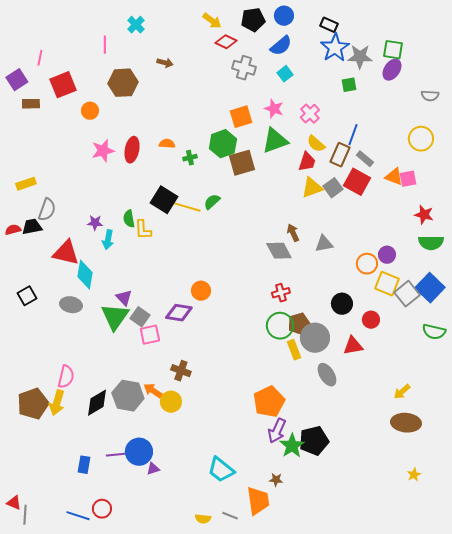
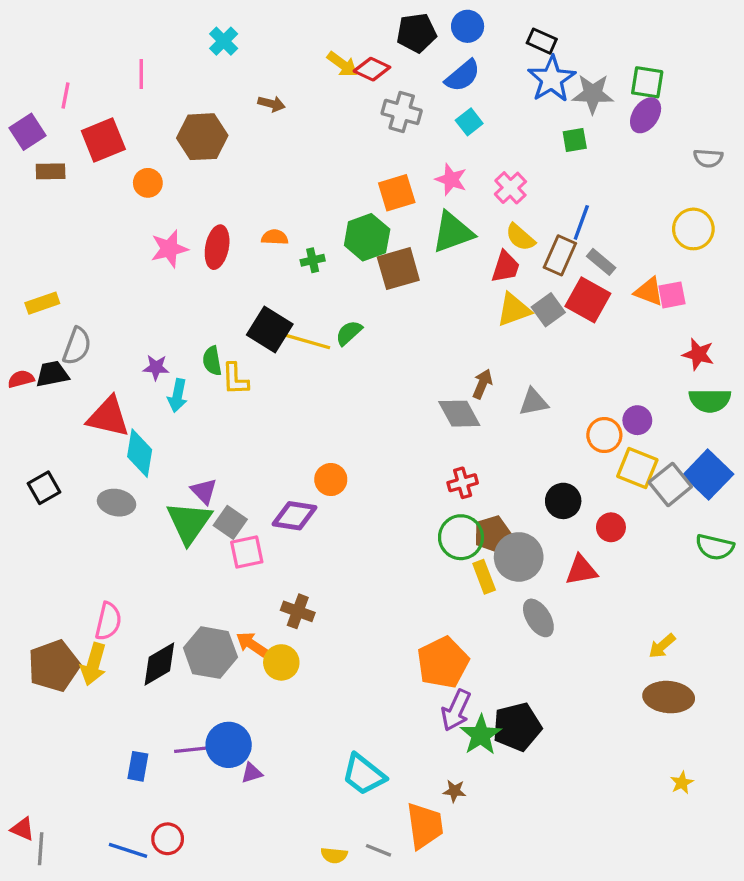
yellow arrow: (212, 21) -> (342, 64), moved
pink line: (105, 45) -> (141, 74), moved
brown arrow: (293, 233) -> (482, 384), turned 48

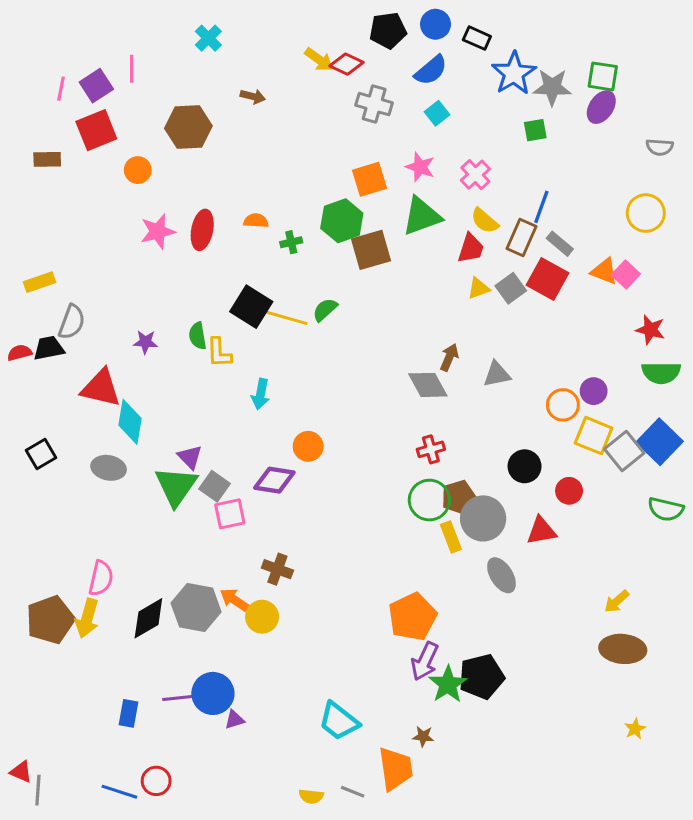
black rectangle: (542, 41) -> (477, 38), moved
purple square: (28, 132) -> (96, 86), moved
pink square: (672, 295) -> (626, 274), turned -36
yellow triangle: (514, 310) -> (478, 288), size x0.7
cyan arrow: (177, 395) -> (261, 394), moved

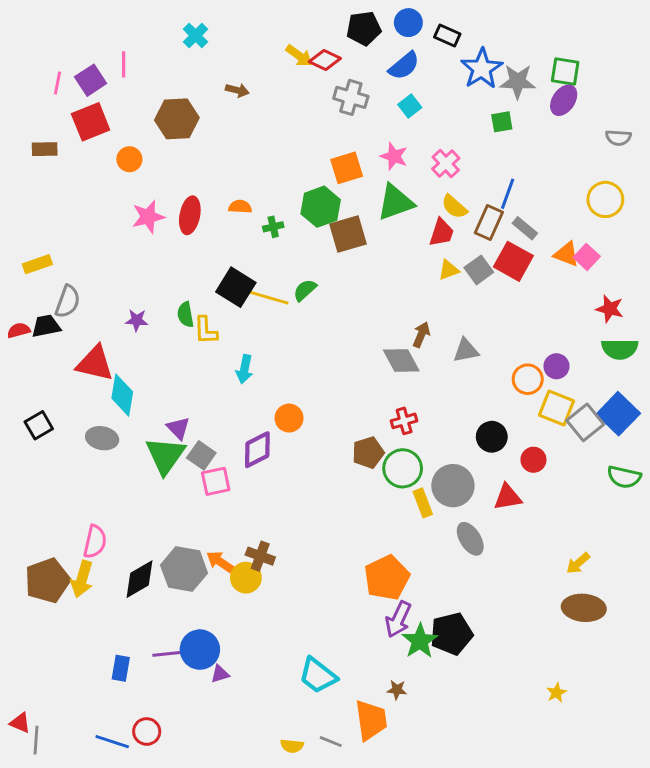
purple diamond: (274, 480) -> (257, 450), turned -36
brown pentagon: (459, 497) -> (368, 453), moved
brown cross: (277, 569) -> (260, 556), moved
yellow star: (635, 729) -> (556, 693), moved

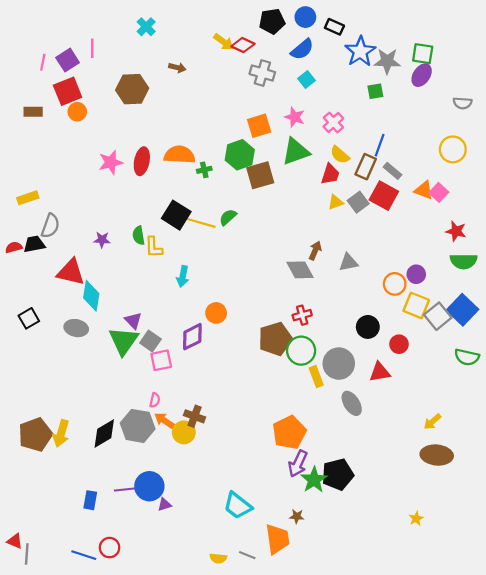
orange circle: (129, 159) -> (77, 112), moved
orange semicircle: (240, 207) -> (179, 155), size x1.8
brown pentagon: (368, 453) -> (275, 339), size x1.4
pink semicircle: (95, 542) -> (155, 400), moved, size x0.6

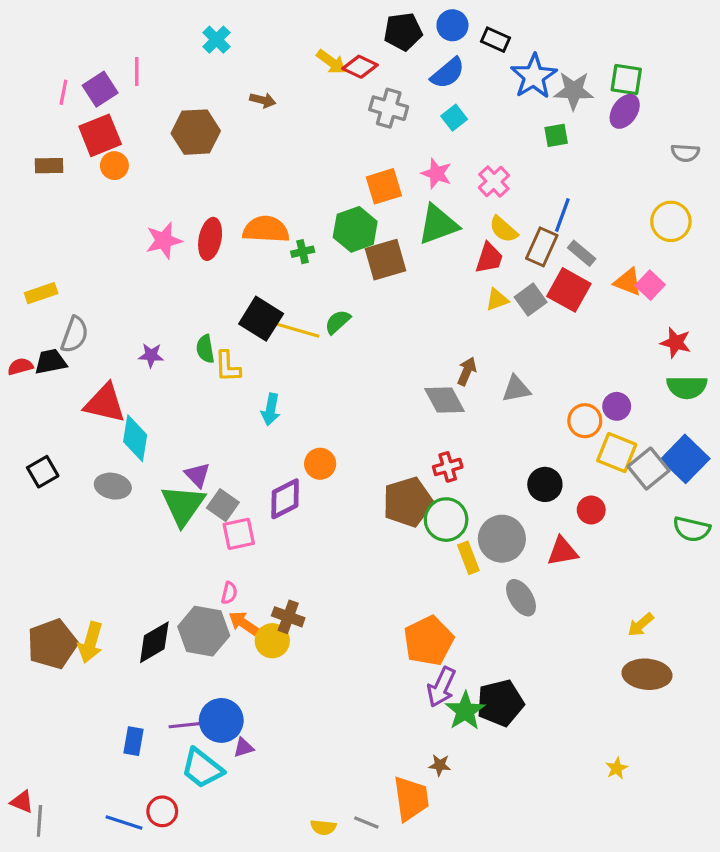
cyan trapezoid: (238, 506) -> (202, 768), moved

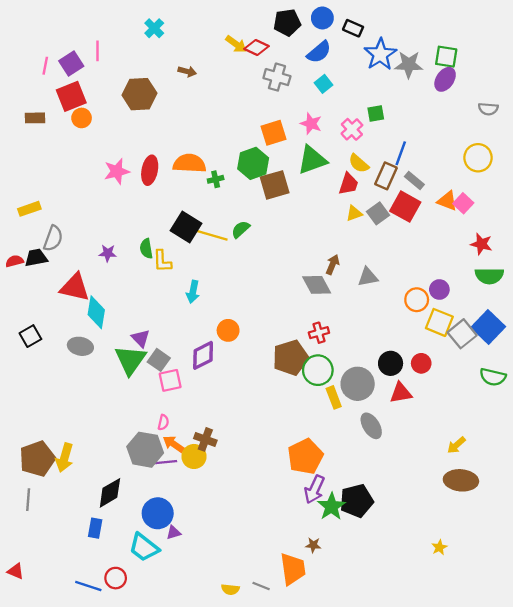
green square: (556, 135) -> (376, 113), moved
black circle: (545, 484) -> (391, 363), moved
black diamond: (154, 642) -> (110, 493), moved
purple line: (185, 725) -> (166, 462), moved
gray line: (39, 821) -> (28, 500), moved

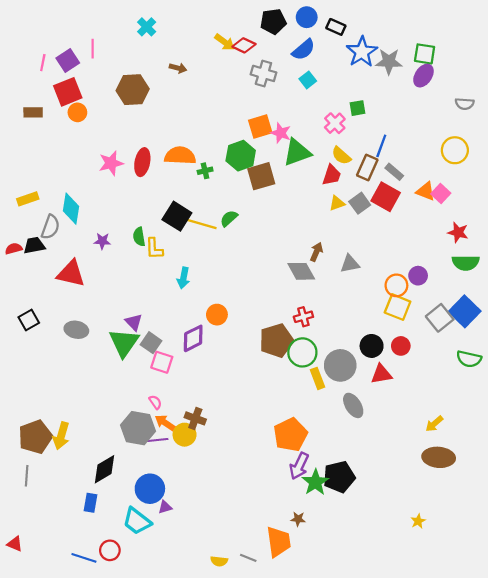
pink star: (311, 124) -> (281, 133), moved
cyan diamond: (96, 312) -> (71, 209), moved
yellow square: (439, 322) -> (398, 307), moved
pink square: (170, 380) -> (162, 362), turned 30
pink semicircle: (163, 422) -> (155, 402), turned -48

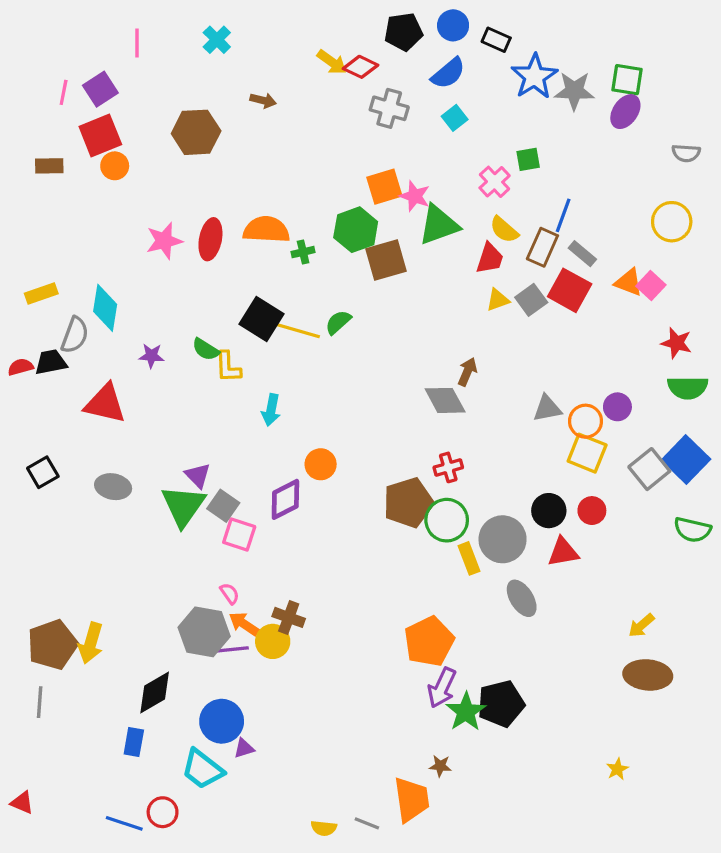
pink line: (93, 49) -> (137, 43), moved
green semicircle: (139, 237) -> (206, 349), turned -48
gray triangle: (350, 264) -> (547, 408), moved

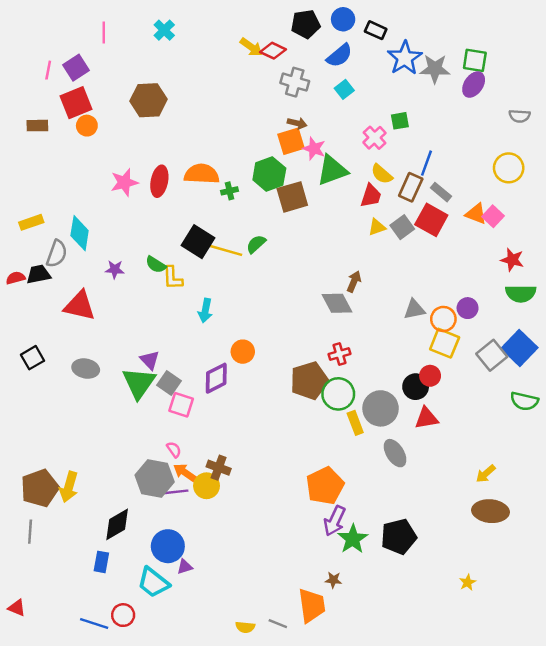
brown arrow: (263, 100) -> (297, 123), moved
red circle: (592, 511) -> (430, 376), moved
black pentagon: (501, 704) -> (399, 537), moved

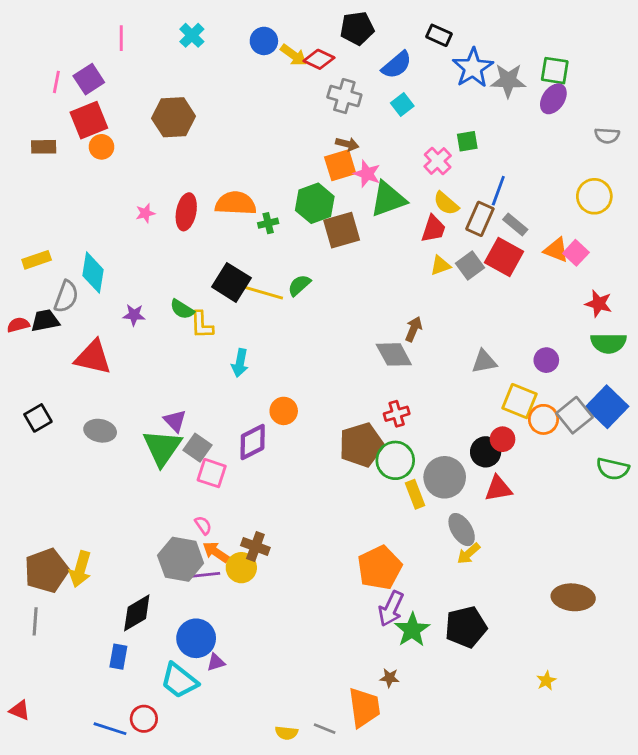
blue circle: (343, 19) -> (264, 41), moved
pink star: (124, 182) -> (145, 213), size x0.6
orange circle: (443, 319) -> (543, 419), moved
yellow arrow: (486, 474) -> (469, 554), moved

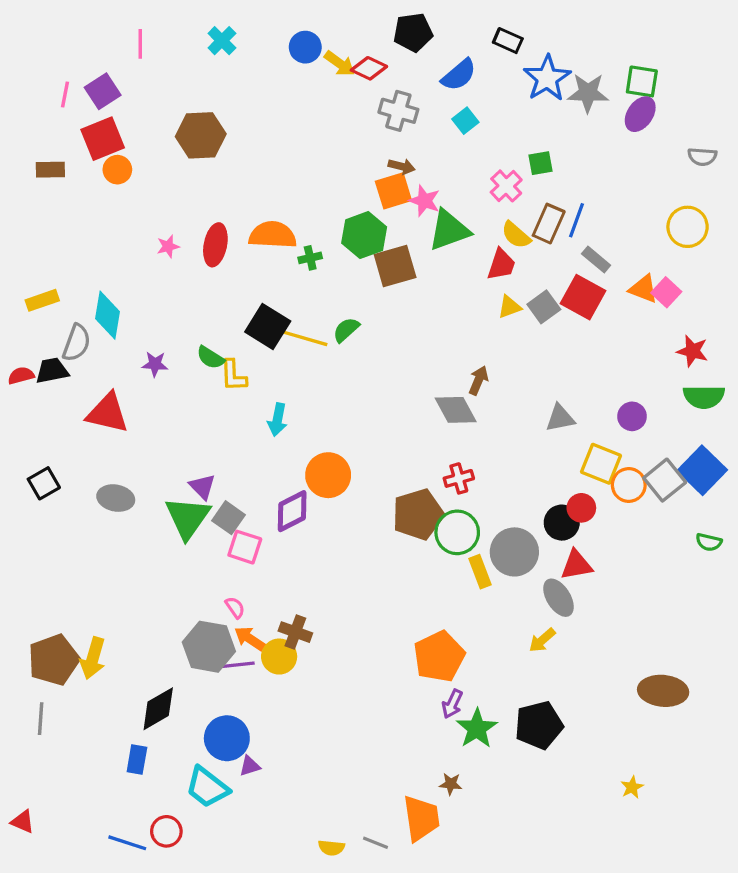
brown rectangle: (480, 219) -> (549, 224), moved
orange circle: (284, 411) -> (328, 475), size x1.4
green semicircle: (613, 469) -> (709, 542), size x0.7
gray ellipse: (462, 530) -> (558, 598), moved
purple arrow: (391, 609) -> (452, 704), size x0.7

